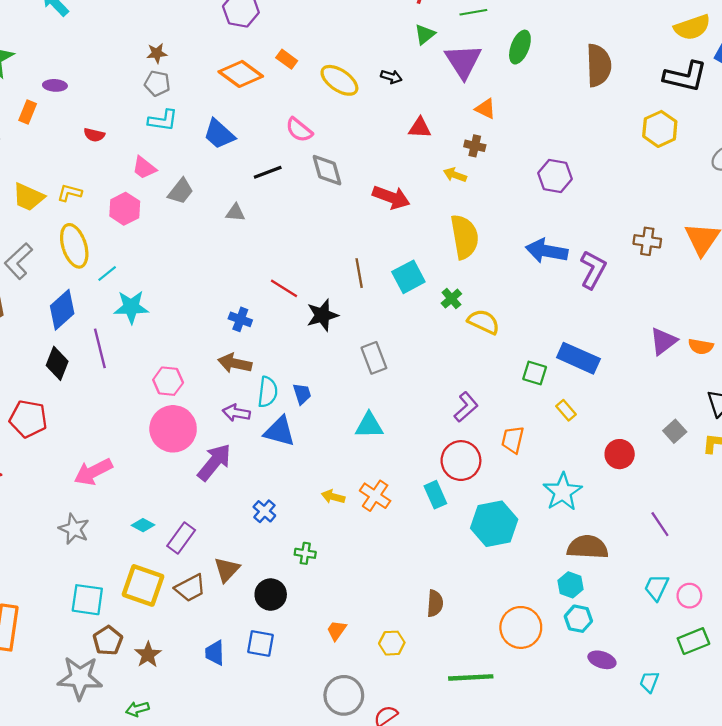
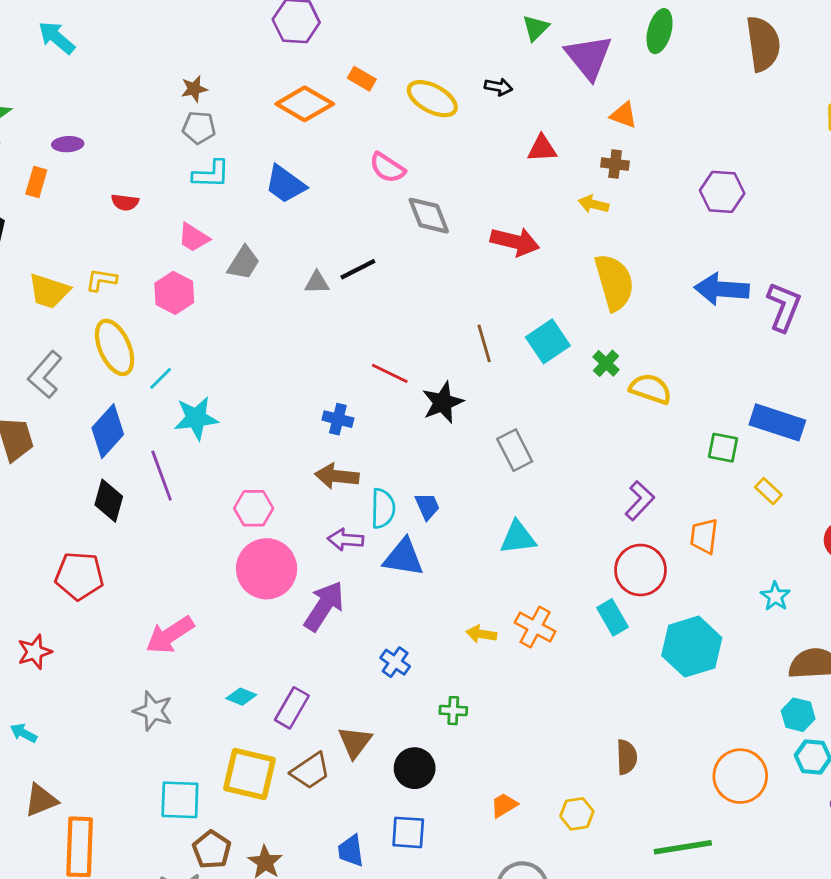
black line: (268, 172) -> (358, 269), moved
cyan star: (563, 492) -> (775, 596), size x0.6
orange trapezoid: (337, 630) -> (504, 805), turned 30

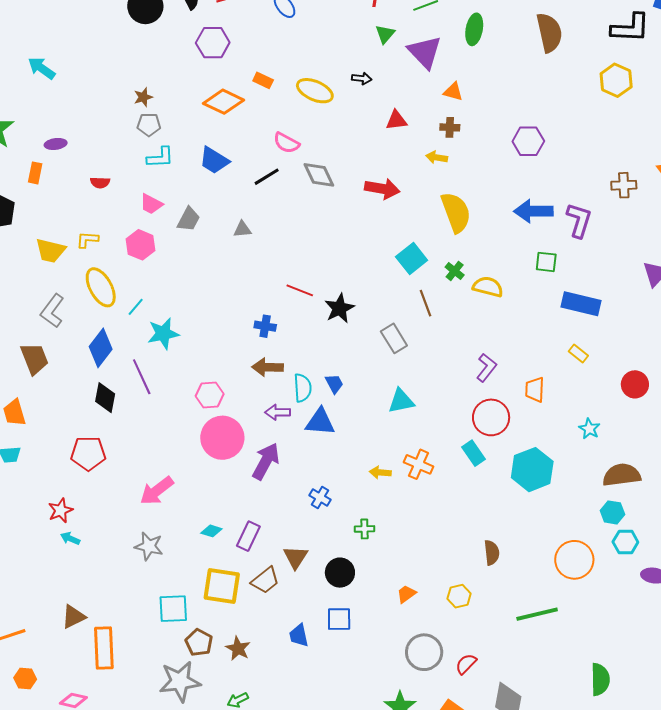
black line: (358, 269) -> (267, 177), moved
brown line: (484, 343) -> (426, 303), moved
green square: (723, 448) -> (546, 262), moved
cyan arrow: (24, 733) -> (70, 538), moved

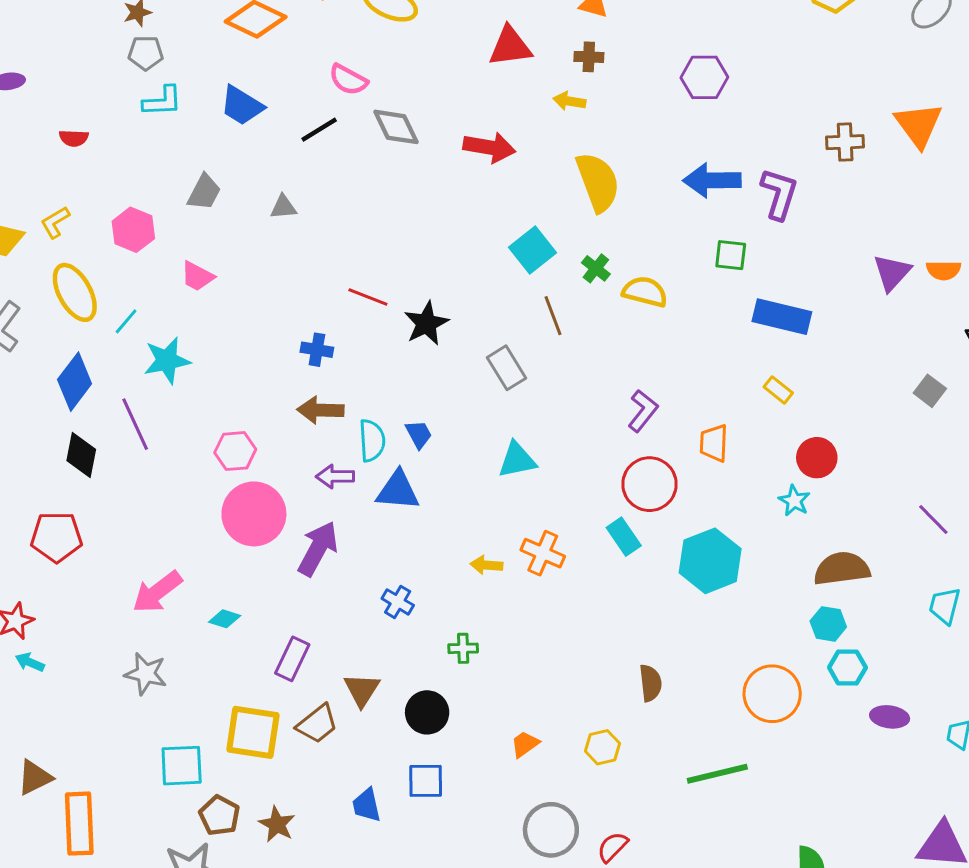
red triangle: (396, 120) -> (510, 47), size x1.4
pink trapezoid: (151, 204) -> (197, 276), moved
yellow L-shape: (87, 240) -> (55, 222), turned -35
red circle: (635, 384) -> (817, 458), moved
cyan diamond: (211, 531) -> (225, 619), moved

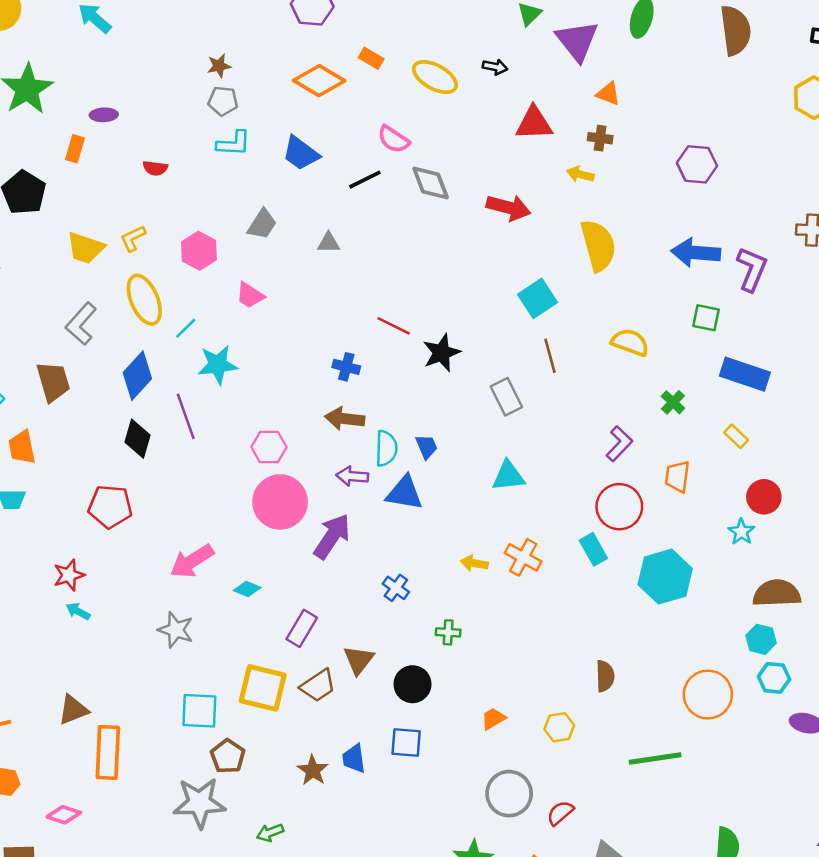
green cross: (596, 268) -> (673, 402), moved
brown star: (277, 824) -> (313, 770), moved

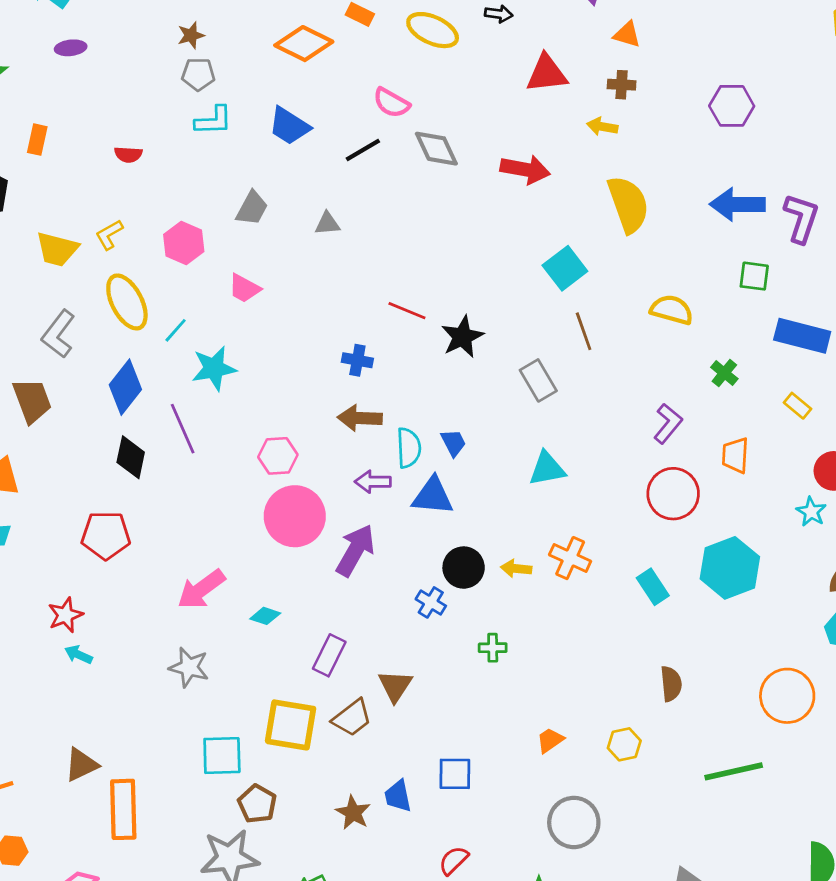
purple ellipse: (104, 115) -> (71, 48), moved
cyan rectangle: (593, 549) -> (653, 587), moved
black circle: (413, 684) -> (464, 568), moved
red semicircle: (560, 813) -> (454, 860), moved

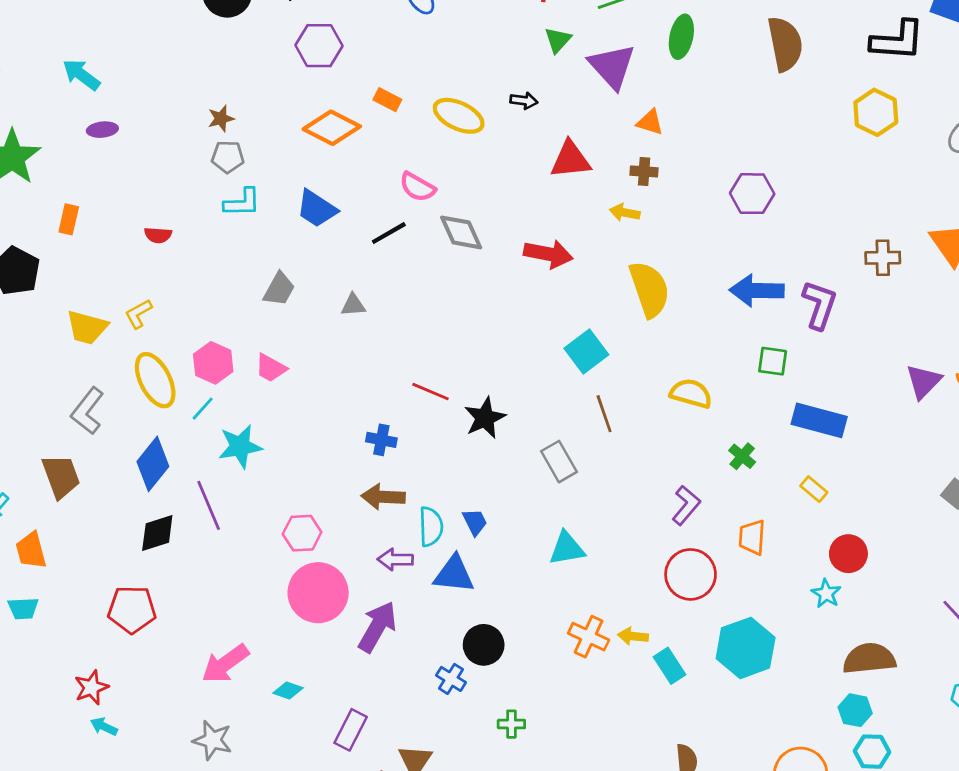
pink hexagon: (184, 243) -> (213, 363), moved
black diamond: (131, 457) -> (157, 533), turned 60
yellow arrow: (516, 569) -> (633, 636), moved

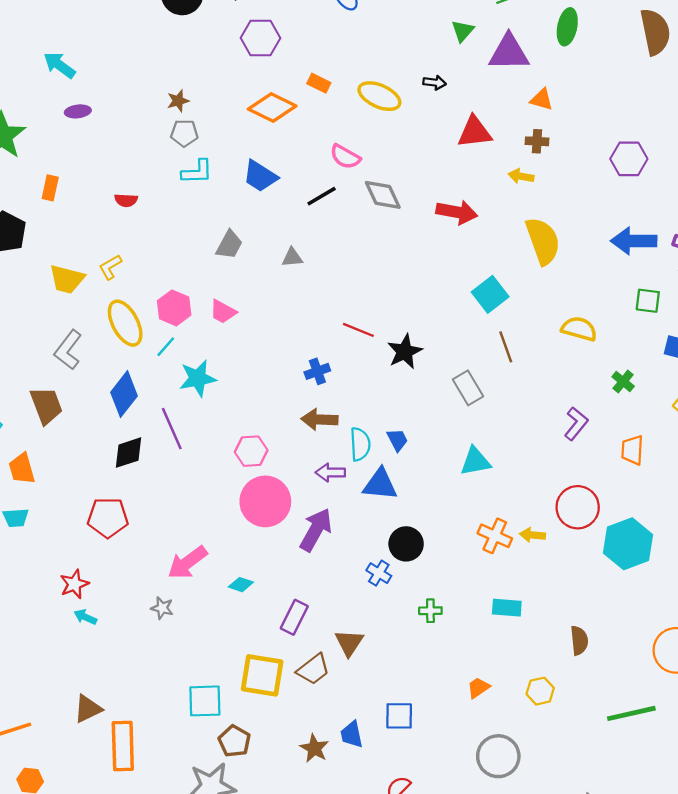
purple triangle: (612, 66) -> (509, 53), turned -48
blue cross: (381, 440) -> (317, 371), turned -30
red circle: (691, 574) -> (578, 507), moved
cyan rectangle: (670, 666) -> (507, 608), moved, turned -52
gray star: (212, 740) -> (162, 608), moved, size x0.7

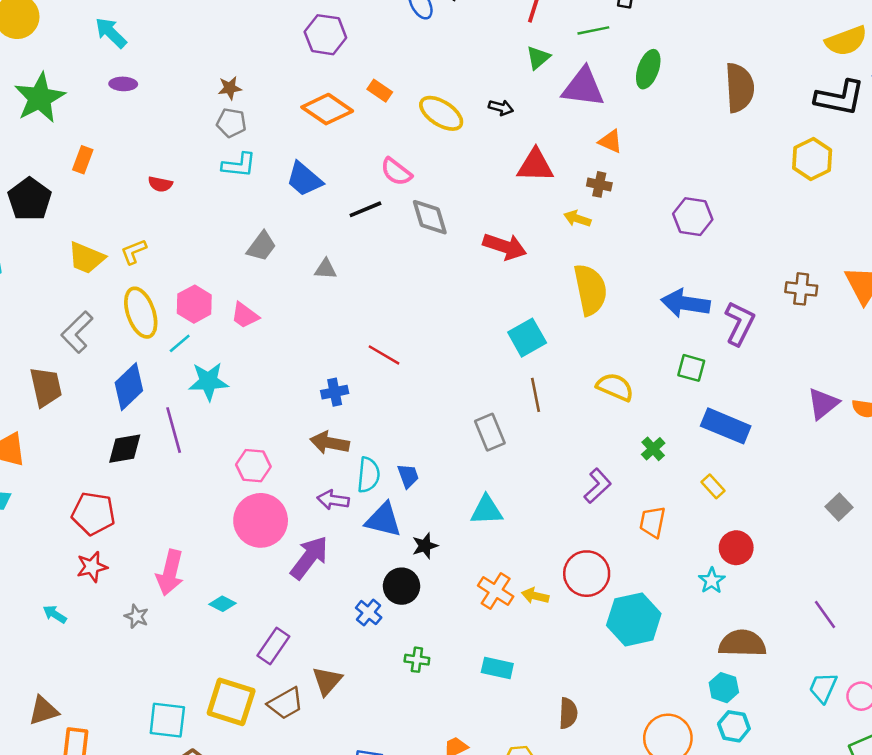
black star: (405, 352) -> (425, 546), moved, size x0.7
pink arrow: (187, 563) -> (170, 573), turned -48
red star: (74, 584) -> (92, 567), moved

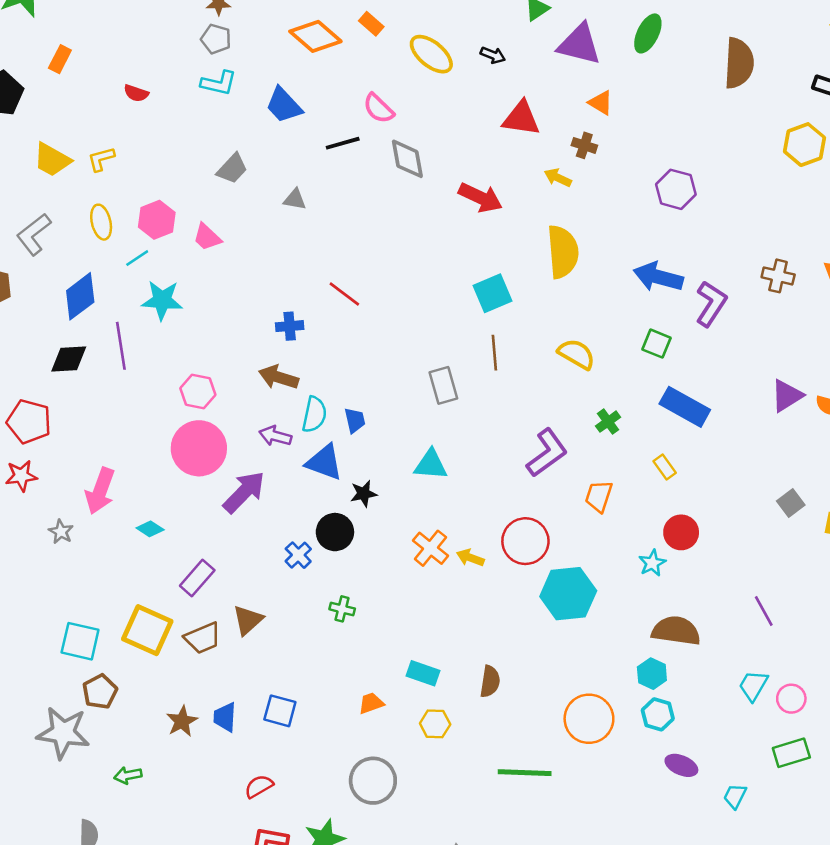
yellow ellipse: (141, 313) -> (101, 222), size x0.7
purple L-shape: (598, 486) -> (547, 453), size x1.4
cyan rectangle: (497, 668) -> (423, 673), moved

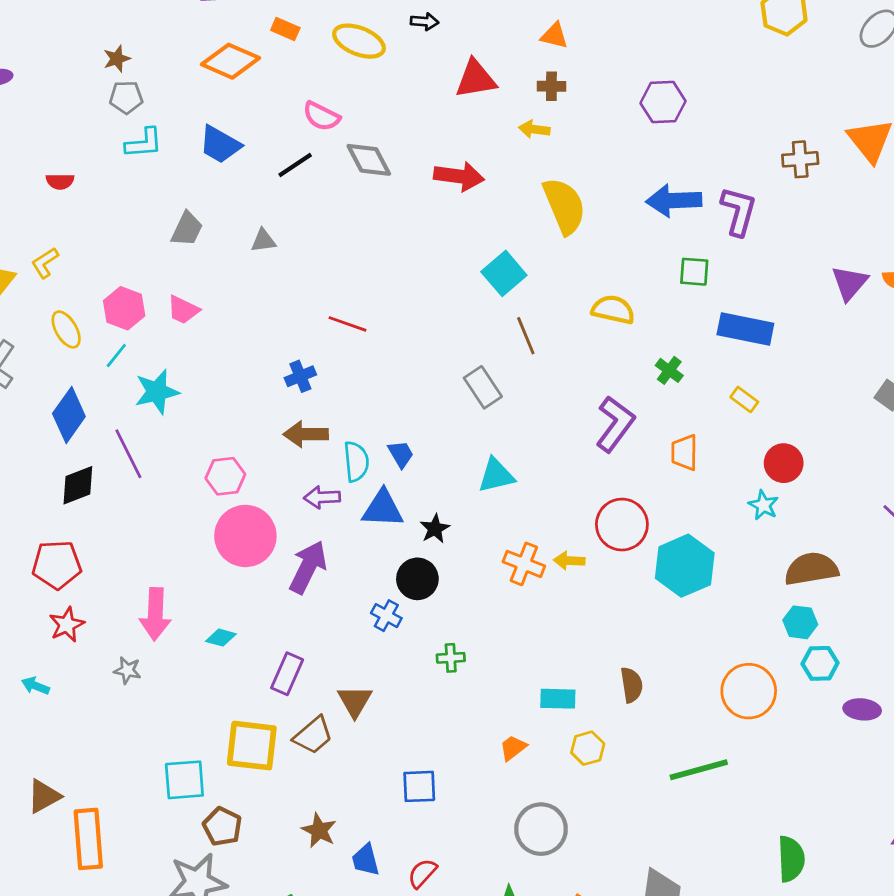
blue trapezoid: (225, 717) -> (366, 860), moved

